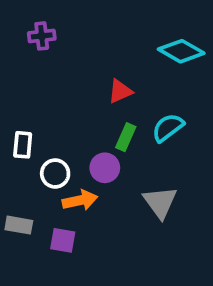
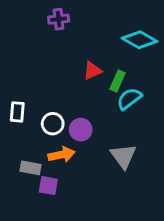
purple cross: (42, 36) -> (59, 19), moved
green rectangle: (126, 137) -> (117, 81), moved
white circle: (55, 174) -> (53, 124), moved
gray rectangle: (19, 225) -> (31, 168), moved

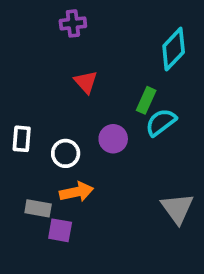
cyan diamond: (140, 40) -> (174, 49), turned -76
red triangle: (92, 71) -> (86, 82), moved, turned -48
purple circle: (81, 130) -> (113, 139), moved
gray triangle: (123, 156) -> (177, 208), moved

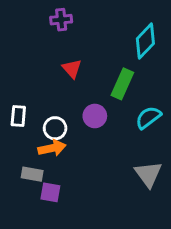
green rectangle: (146, 100) -> (122, 84), size x1.4
cyan semicircle: (161, 122) -> (148, 118), moved
orange arrow: (77, 192) -> (52, 148), moved

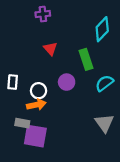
green rectangle: (122, 84) -> (86, 59), turned -42
purple square: (50, 192) -> (35, 136), size x1.6

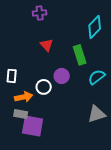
white circle: (39, 91) -> (44, 87), moved
orange arrow: (36, 105) -> (24, 97), moved
gray triangle: (104, 123) -> (97, 114), turned 48

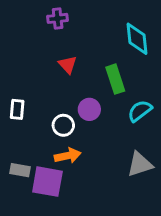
cyan diamond: (95, 27) -> (137, 39), turned -50
orange arrow: (24, 97) -> (68, 156), moved
gray rectangle: (21, 114) -> (20, 170), moved

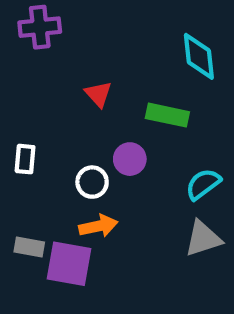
purple cross: (58, 18) -> (40, 27), moved, size x1.4
green rectangle: (115, 79) -> (167, 115), turned -60
cyan semicircle: (140, 111) -> (203, 184), moved

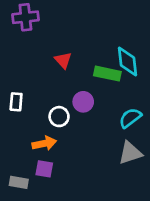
cyan diamond: (199, 56) -> (127, 62), moved
orange arrow: (98, 226) -> (44, 143), moved
gray rectangle: (29, 247) -> (19, 182), moved
purple square: (69, 264) -> (44, 169), size x0.6

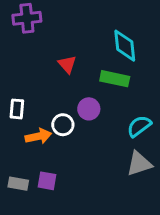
cyan diamond: (127, 62) -> (125, 46), moved
orange arrow: (44, 143) -> (38, 136), moved
gray rectangle: (19, 182) -> (18, 184), moved

